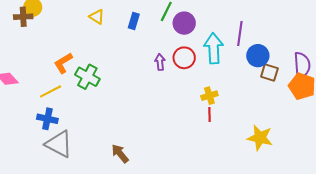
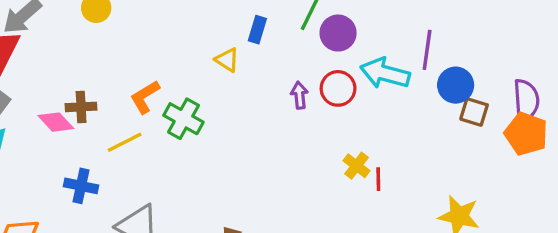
brown cross: (23, 17) -> (81, 107), moved
yellow triangle: (97, 17) -> (227, 60), moved
cyan arrow: (214, 48) -> (385, 73), turned -72
yellow cross: (209, 96) -> (357, 166), moved, turned -35
blue cross: (47, 119) -> (81, 186), moved

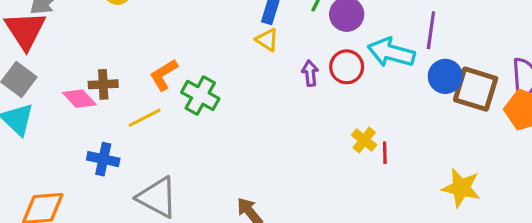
yellow triangle: (227, 60) -> (267, 40), moved
blue circle: (456, 85) -> (445, 76), moved
brown square: (474, 112) -> (476, 89), size x1.6

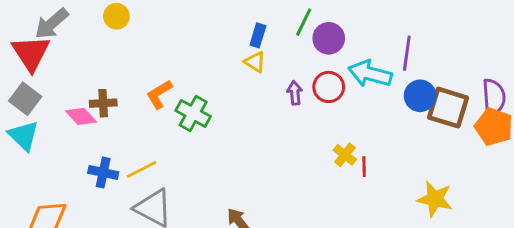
yellow line: (145, 118) -> (141, 170), moved

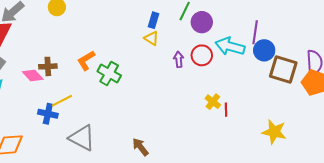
blue circle: (420, 96) -> (264, 50), moved
yellow line: (141, 170) -> (62, 101), moved

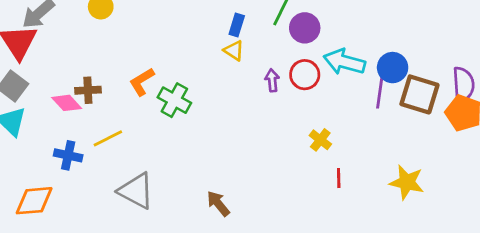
purple line: (255, 32) -> (380, 92), moved
red line: (226, 110) -> (339, 178), moved
blue cross: (48, 114) -> (68, 155), moved

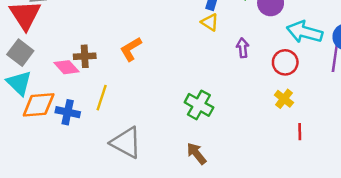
red circle: (305, 75) -> (285, 62), moved
green cross: (174, 100) -> (199, 105), moved
yellow line: (108, 138) -> (102, 98), turned -45
orange diamond: (34, 201) -> (39, 105), moved

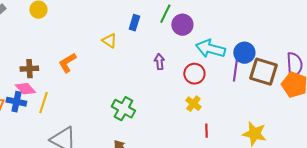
yellow triangle: (210, 22) -> (109, 41), moved
pink diamond: (66, 67) -> (25, 89), moved
blue cross: (68, 112) -> (16, 102), moved

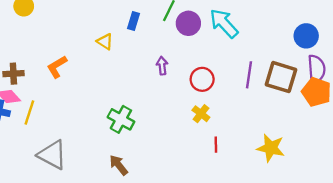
cyan arrow: (210, 49) -> (224, 23), moved, turned 32
blue circle: (244, 53) -> (306, 36), moved

